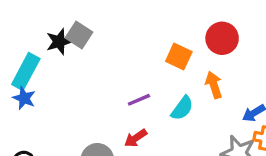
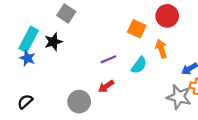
black star: (59, 42) -> (53, 42), moved

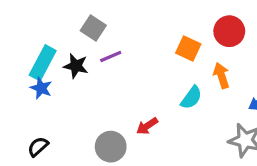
black star: (53, 42) -> (76, 66), turned 30
purple line: (108, 59) -> (111, 56), moved

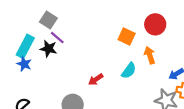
gray square: (93, 28) -> (48, 20), moved
purple line: (111, 56) -> (57, 38), moved, turned 64
red arrow: (147, 126) -> (96, 79), moved

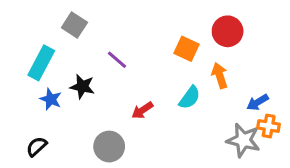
purple line: (57, 38) -> (117, 60), moved
black star: (48, 49) -> (82, 87), moved
blue star: (24, 64) -> (51, 99), moved

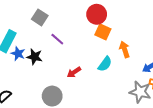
gray square: (74, 25) -> (40, 17), moved
red circle: (228, 31) -> (97, 14), moved
blue star: (51, 99) -> (18, 54), moved

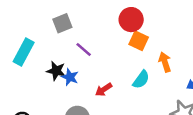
gray square: (40, 17) -> (62, 23), turned 35
blue star: (18, 54) -> (70, 77), moved

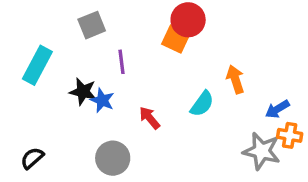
orange square: (139, 41) -> (176, 39), moved
purple line: (84, 50) -> (121, 62), turned 42
red arrow: (104, 90) -> (150, 118), turned 84

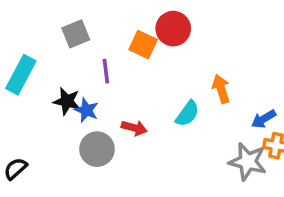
orange square: (176, 39) -> (143, 45), moved
red arrow: (150, 118) -> (134, 128), turned 145
gray circle: (113, 158) -> (97, 149), moved

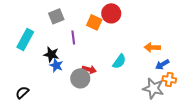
orange arrow: (221, 89) -> (152, 47), moved, turned -70
blue star: (86, 110) -> (56, 65), moved
gray circle: (97, 149) -> (80, 78), moved

